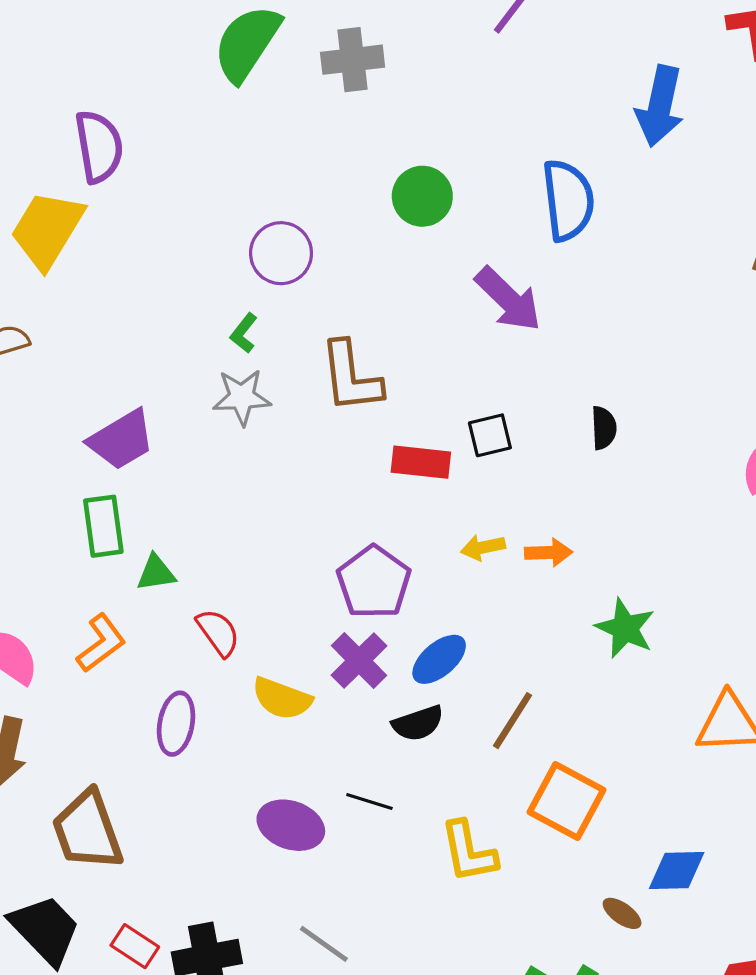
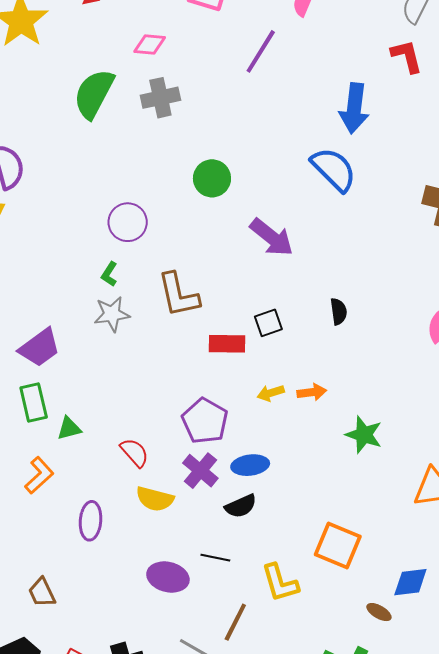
blue semicircle: (568, 200) -> (334, 169), moved, turned -33
red semicircle: (218, 633) -> (135, 453), moved
blue ellipse: (439, 659) -> (250, 465), turned 39
brown line: (512, 721) -> (235, 622), moved
brown trapezoid: (87, 831) -> (42, 593), size x0.6

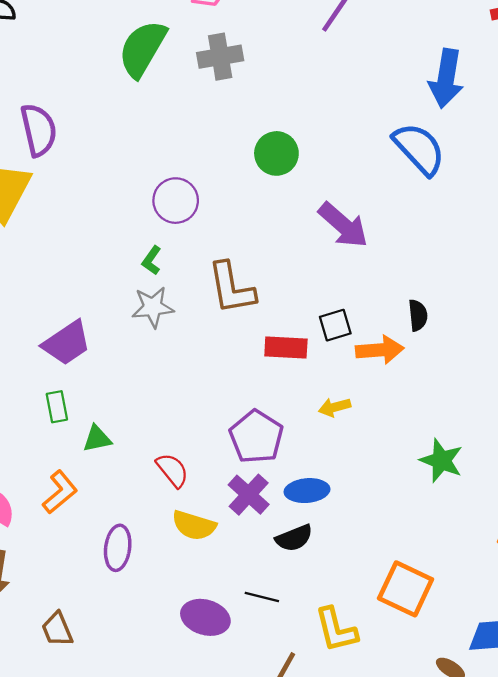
orange arrow: (312, 392) -> (380, 350), moved, size x1.4
green rectangle: (34, 402) -> (57, 407), size x0.7

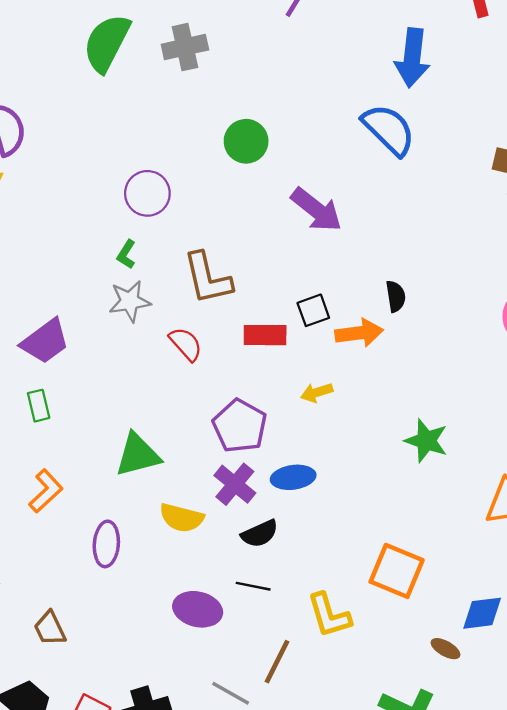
green triangle: (97, 439) -> (138, 455), moved, size x1.6
red semicircle: (172, 470) -> (186, 344), moved
black semicircle: (294, 538) -> (260, 534), moved

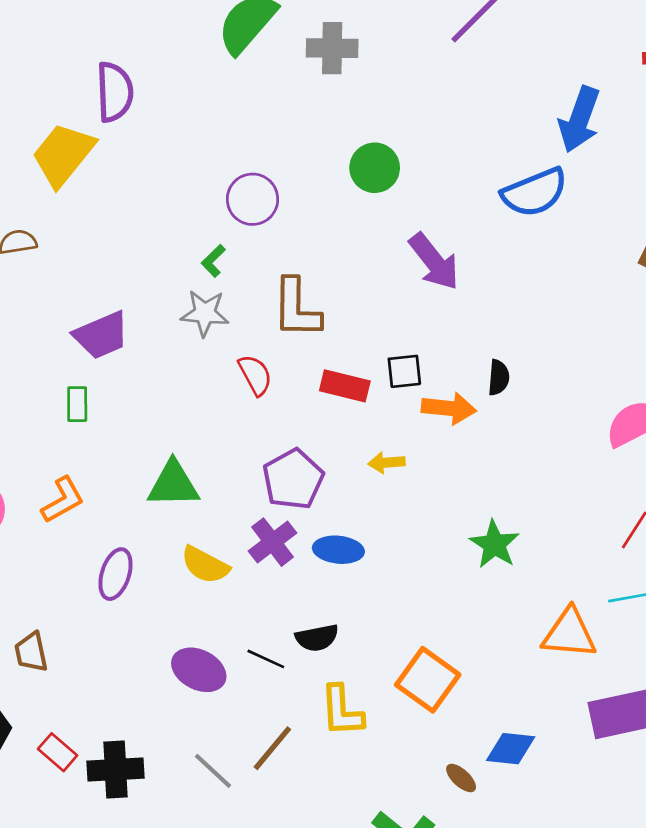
blue semicircle: (389, 130) -> (535, 192), turned 100
black semicircle: (260, 534) -> (317, 638), moved

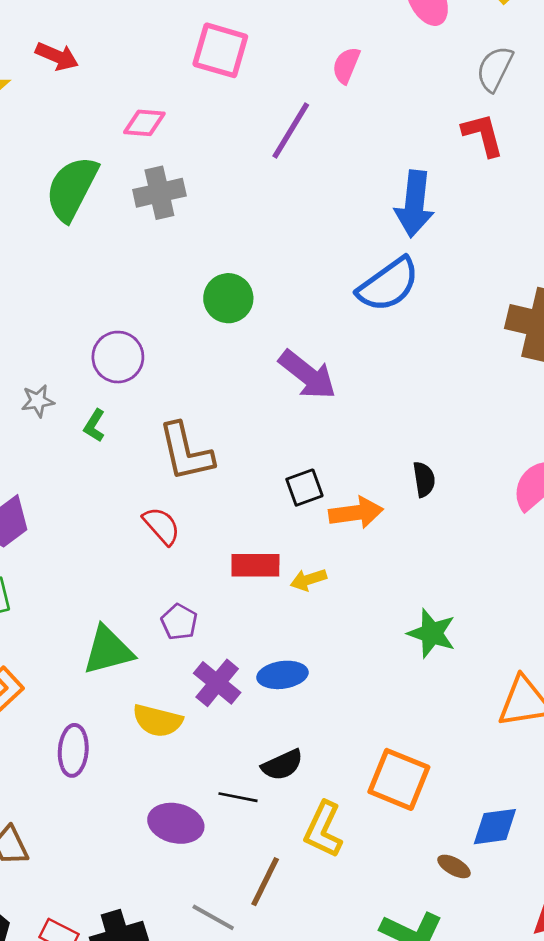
gray star: (205, 313) -> (38, 401), moved, size x0.7
black semicircle: (499, 378) -> (424, 479), moved
red rectangle: (345, 386) -> (255, 565), moved
purple pentagon: (293, 479) -> (179, 622), moved, size x0.6
yellow L-shape: (342, 711) -> (323, 829), turned 42

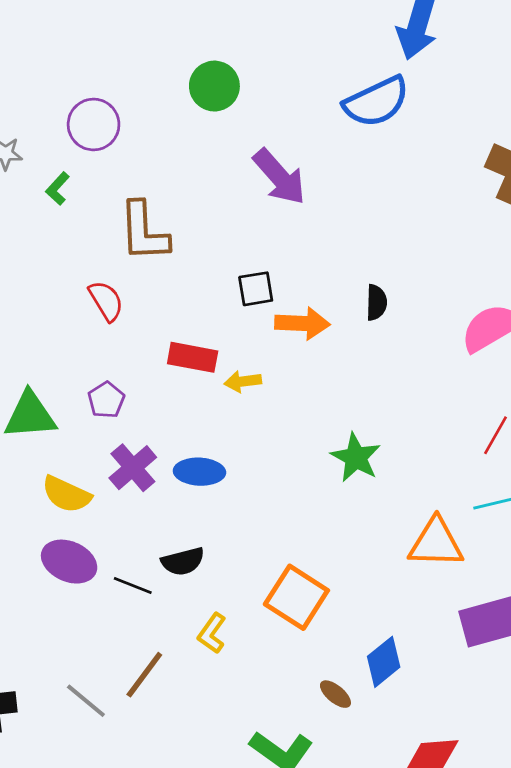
purple ellipse: (176, 823) -> (69, 562), moved
blue diamond: (495, 827) -> (384, 662), turned -42
yellow L-shape: (323, 829) -> (212, 633), size x0.7

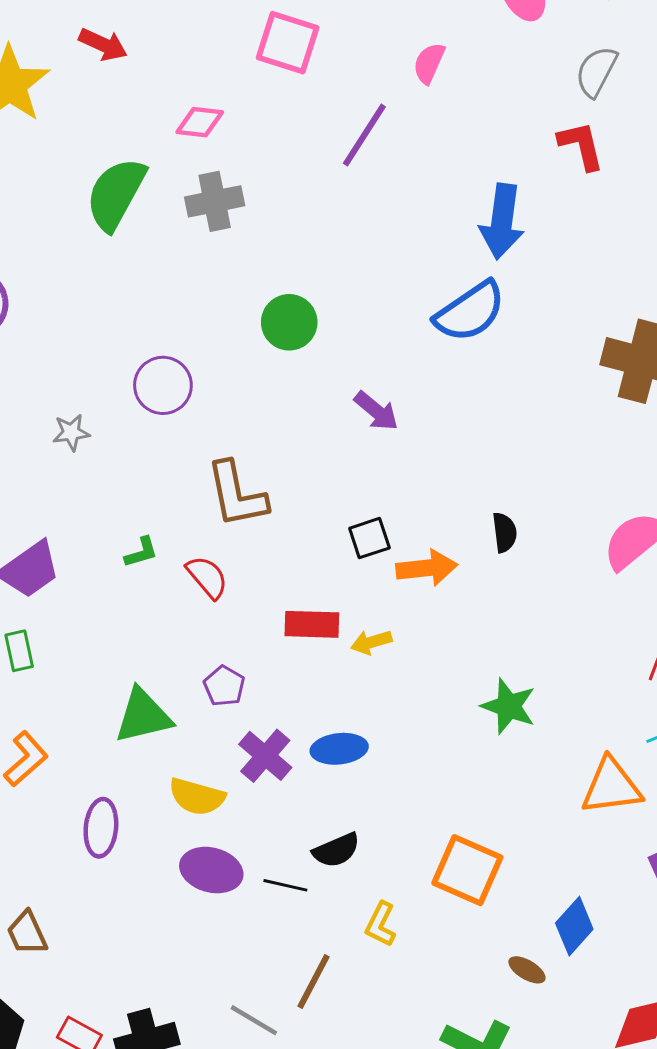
purple arrow: (279, 177) -> (376, 411), size x0.7
green L-shape: (58, 189) -> (141, 552), moved, turned -140

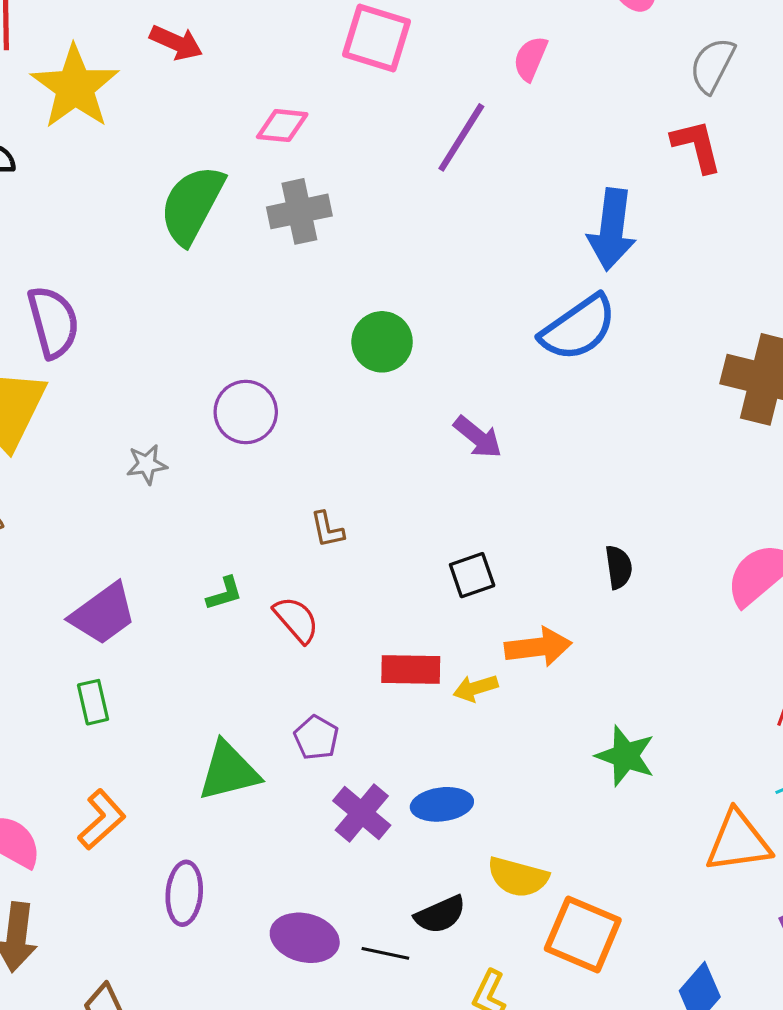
brown L-shape: (237, 494) -> (327, 530), size x0.5
orange arrow: (427, 568) -> (538, 647), moved
yellow semicircle: (197, 797) -> (518, 877), moved

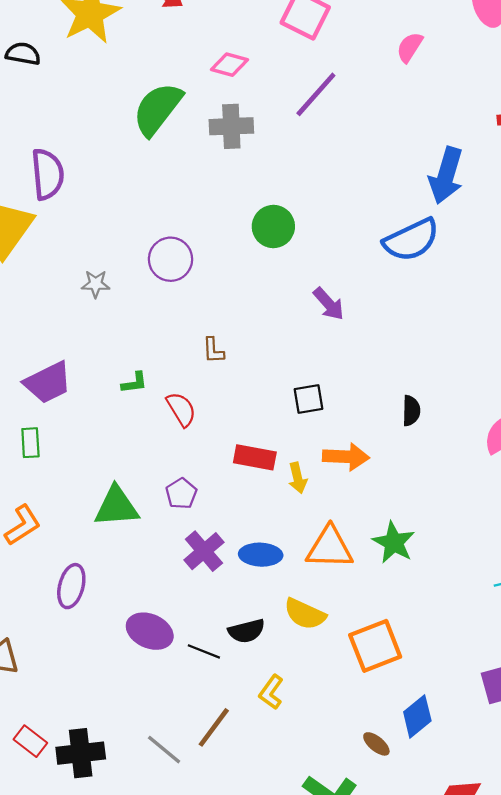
purple line: (461, 137) -> (316, 94), moved
yellow arrow: (475, 688) -> (298, 478), turned -96
orange triangle: (738, 842) -> (330, 548), moved
orange square: (583, 934) -> (375, 646), moved, turned 36

